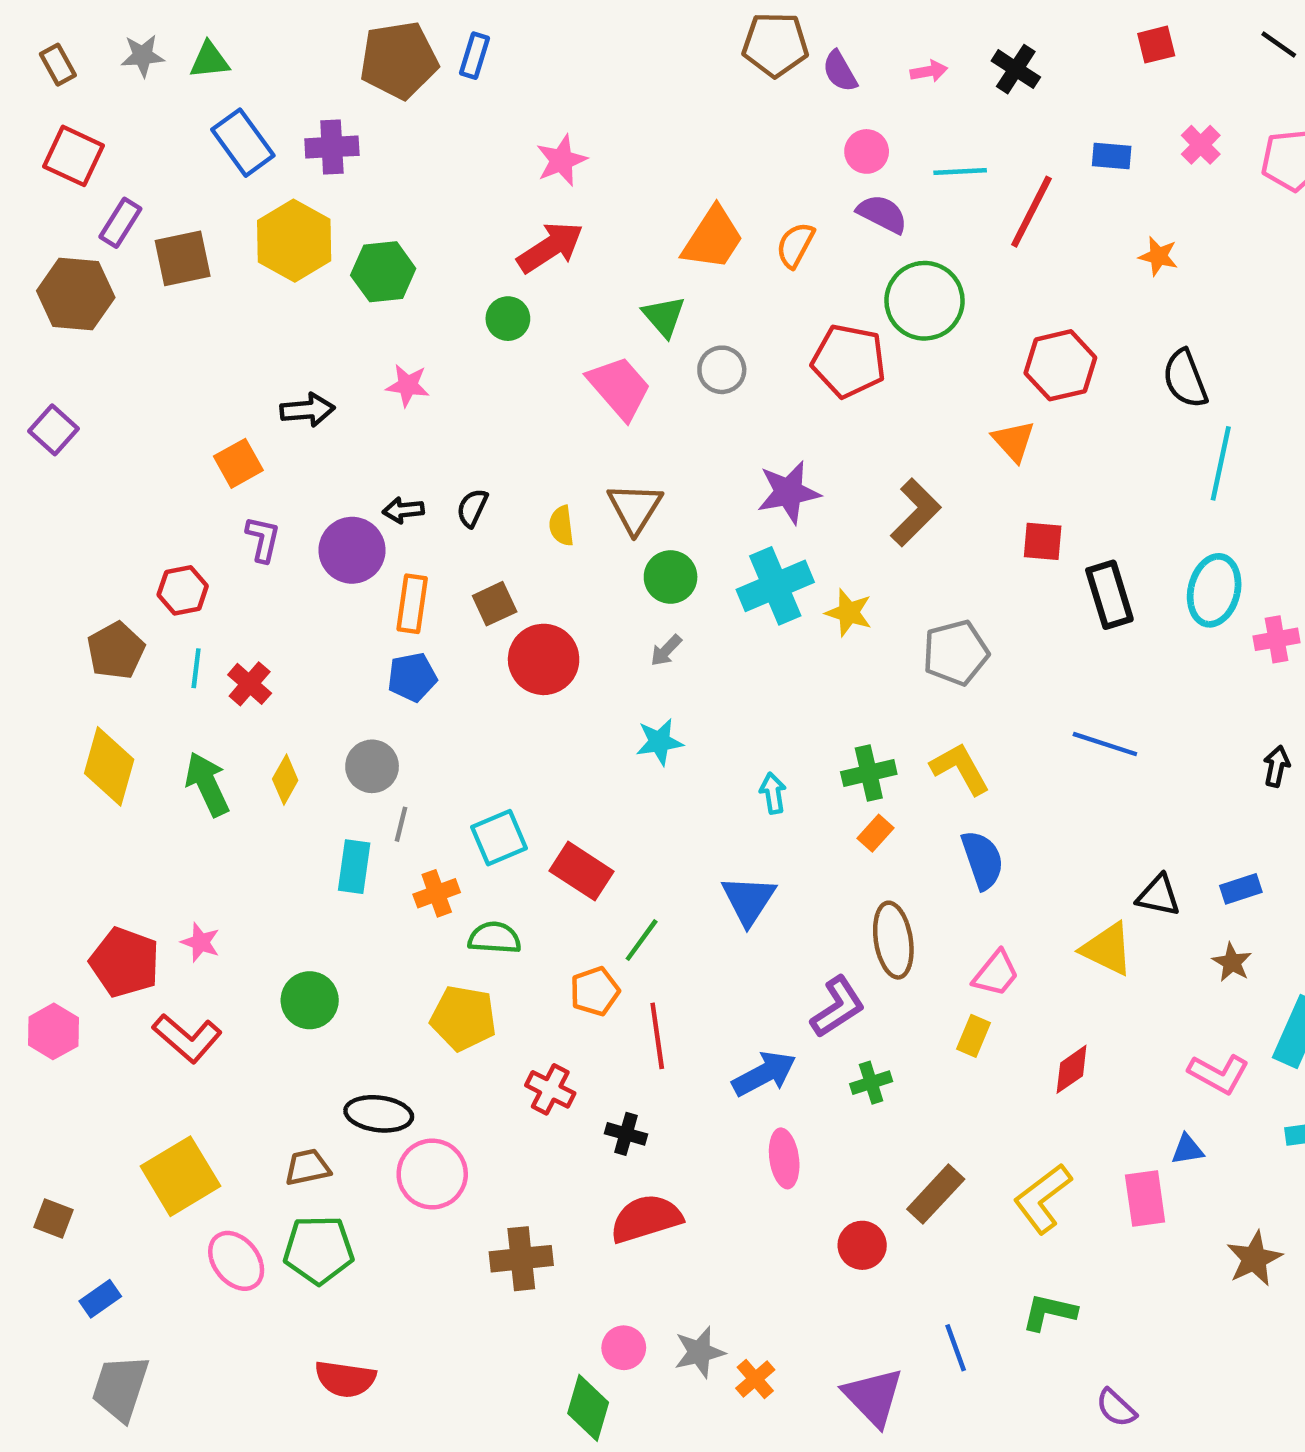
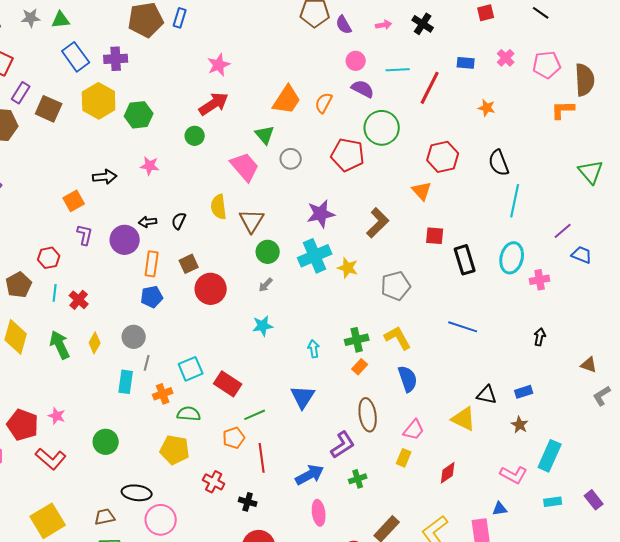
brown square: (183, 258) -> (49, 109), turned 36
yellow semicircle: (561, 526) -> (219, 207), moved, size x1.4
green line: (642, 940) -> (255, 415), turned 30

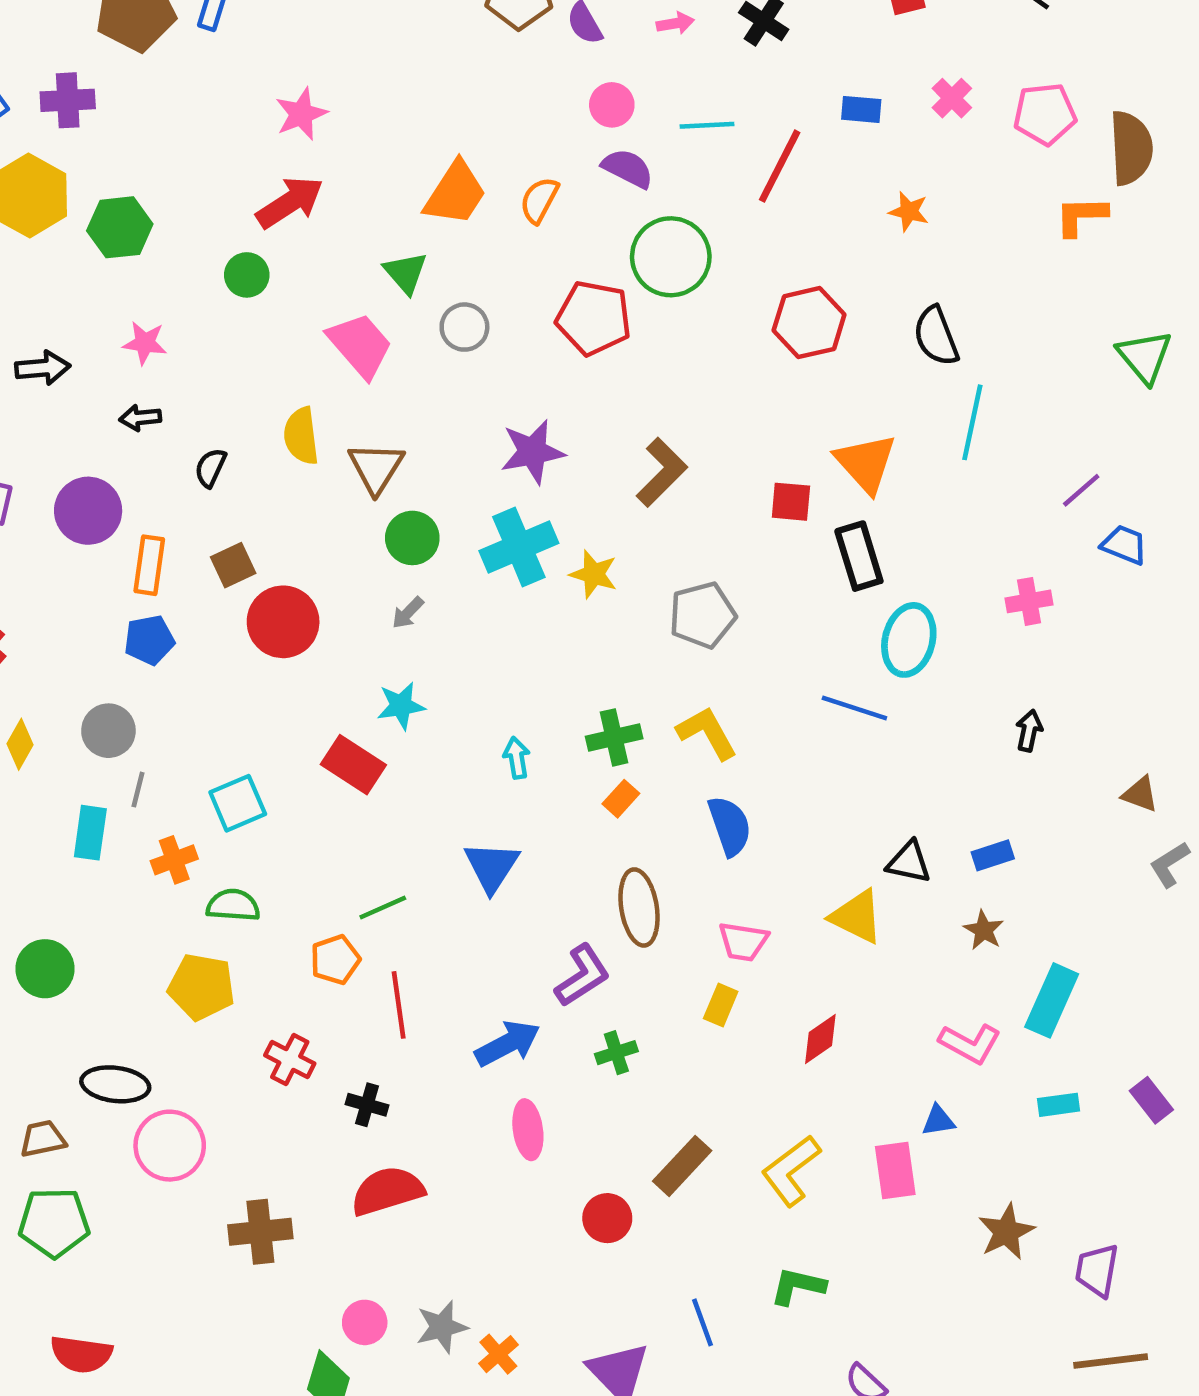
orange triangle: (422, 191) -> (866, 463), moved, size x1.4
black arrow: (148, 222) -> (140, 418), moved
cyan ellipse: (512, 258) -> (909, 640), moved
red rectangle: (228, 384) -> (353, 765), moved
pink trapezoid: (414, 430) -> (743, 942), turned 60

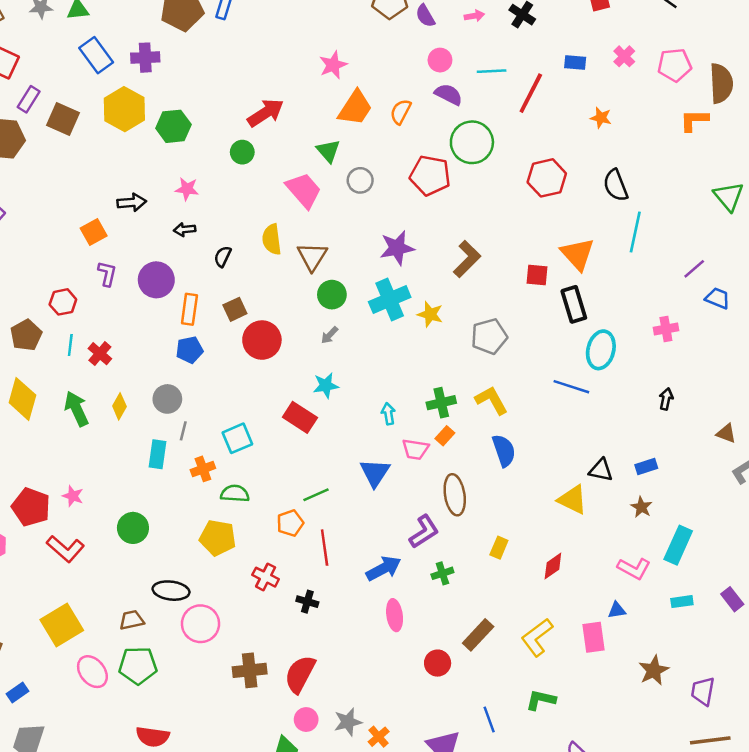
pink star: (301, 114) -> (333, 65), moved
pink trapezoid: (743, 942) -> (415, 449), moved
red semicircle: (387, 1191) -> (300, 674), moved, turned -45

